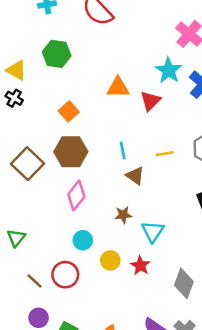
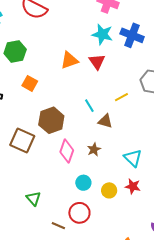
orange square: (69, 111) -> (30, 83), moved
brown star: (123, 215) -> (94, 149), moved

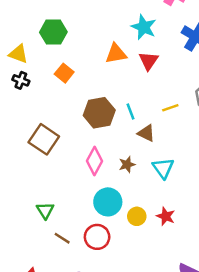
cyan star: (102, 34) -> (144, 27), moved
brown hexagon: (51, 120) -> (99, 113), moved
cyan triangle: (133, 158) -> (163, 168), moved
cyan circle: (83, 183) -> (108, 202), size x1.5
brown line: (58, 226) -> (62, 238), moved

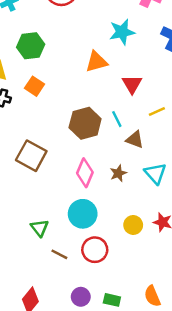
cyan star: (144, 27) -> (122, 32), turned -30
red triangle: (149, 61) -> (132, 84), moved
orange square: (64, 73) -> (35, 86), moved
cyan circle: (108, 202) -> (83, 214), moved

